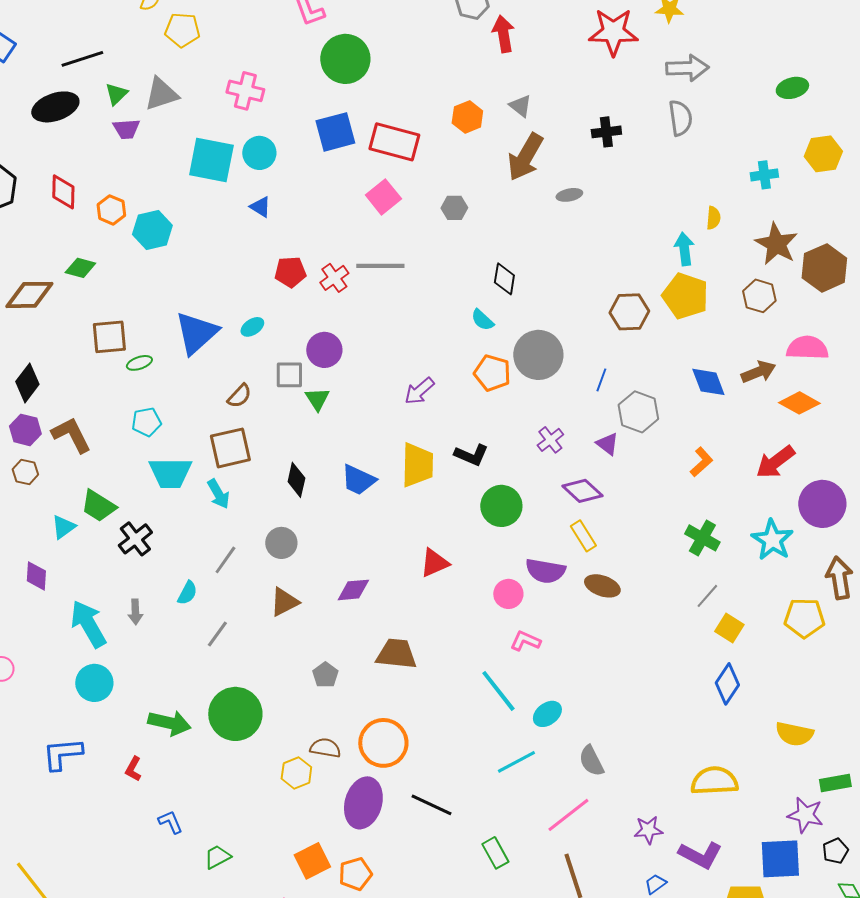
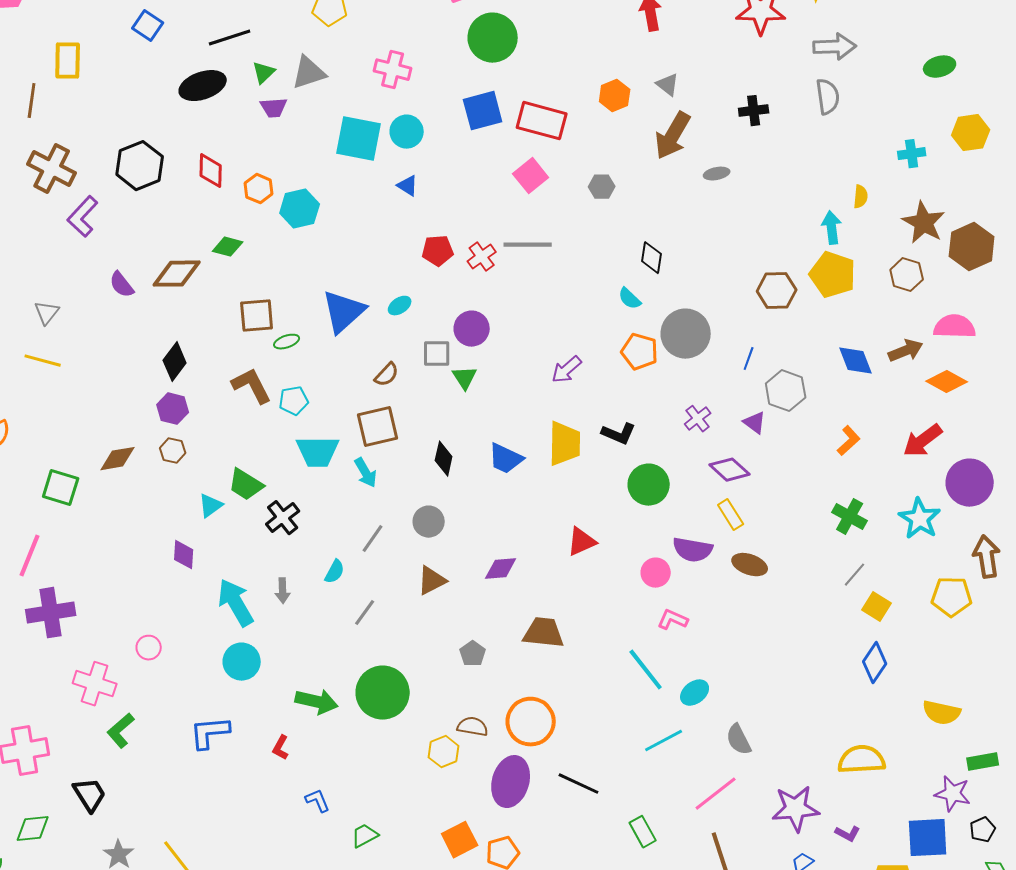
brown L-shape: (71, 435) -> (252, 386), moved
purple star: (648, 830) -> (796, 809), size x1.6
purple L-shape: (700, 855) -> (848, 834), size x0.6

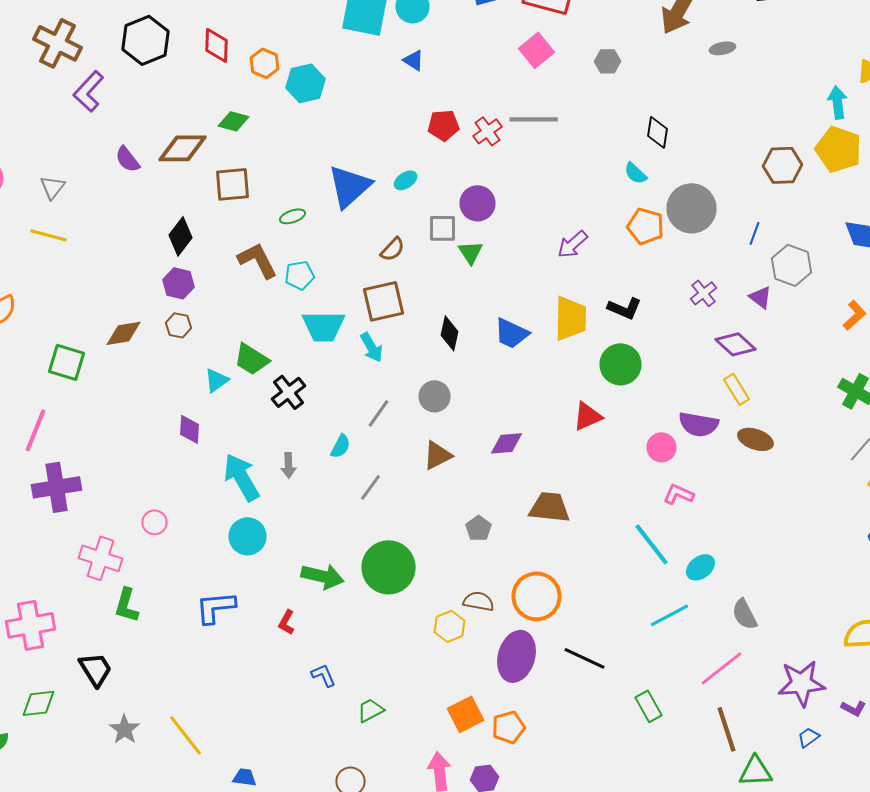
brown square: (257, 316) -> (232, 184), moved
green circle: (649, 485) -> (620, 364), moved
green L-shape: (121, 731) -> (126, 605), turned -33

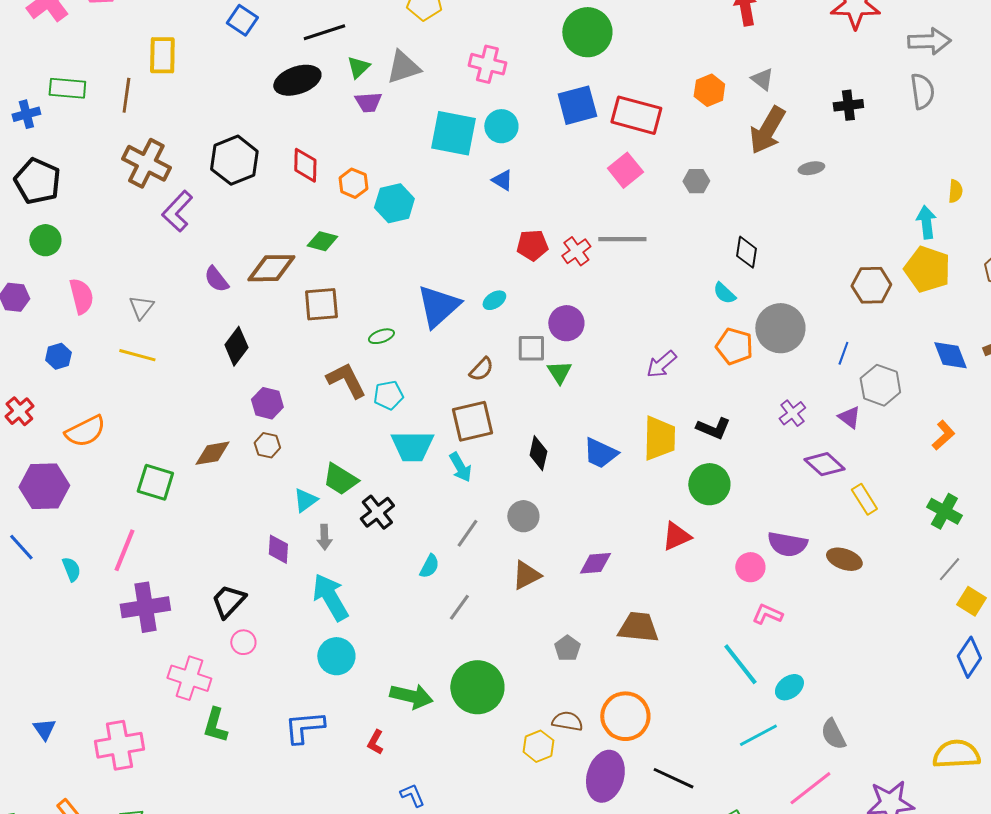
black diamond: (180, 236) -> (236, 346), moved
yellow rectangle: (736, 389) -> (864, 499), moved
gray arrow: (288, 465) -> (324, 537), moved
black trapezoid: (96, 669) -> (228, 601), moved, turned -105

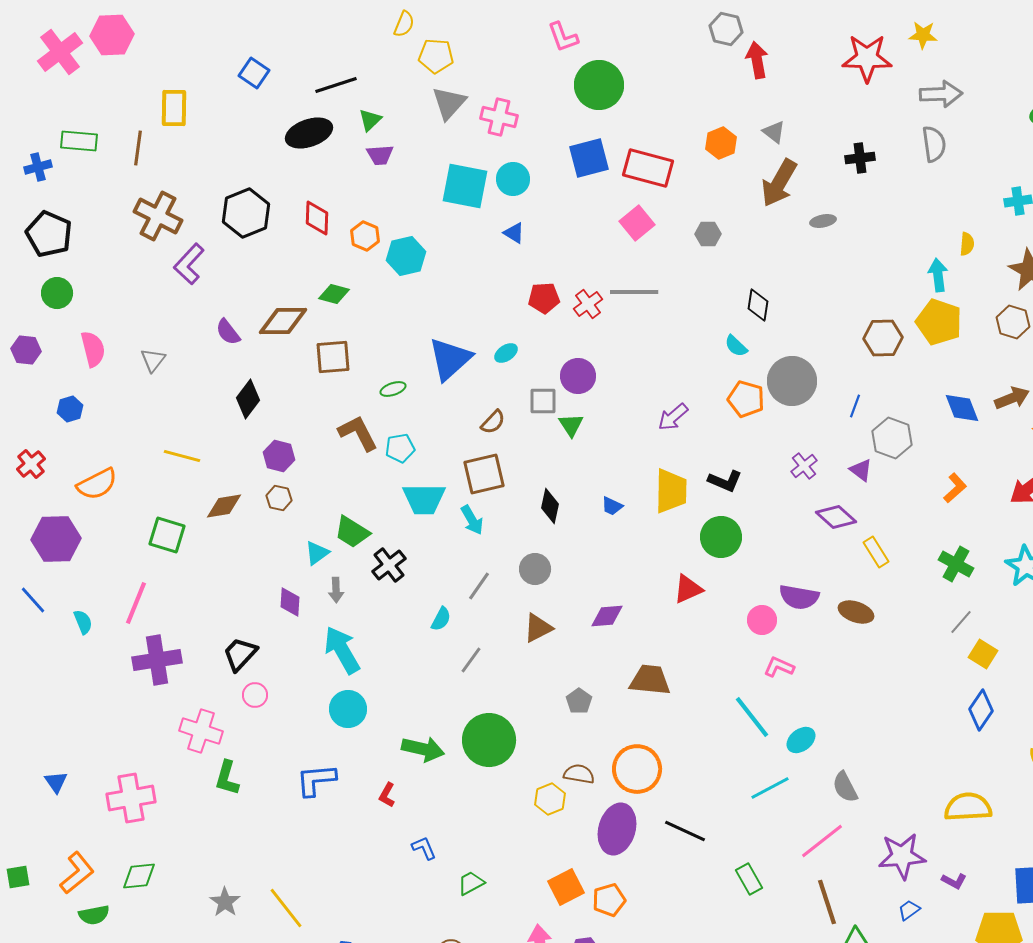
gray triangle: (403, 67) -> (449, 103), moved, turned -30
yellow line: (137, 355) -> (182, 456), moved
blue trapezoid: (600, 453) -> (612, 506), size x0.6

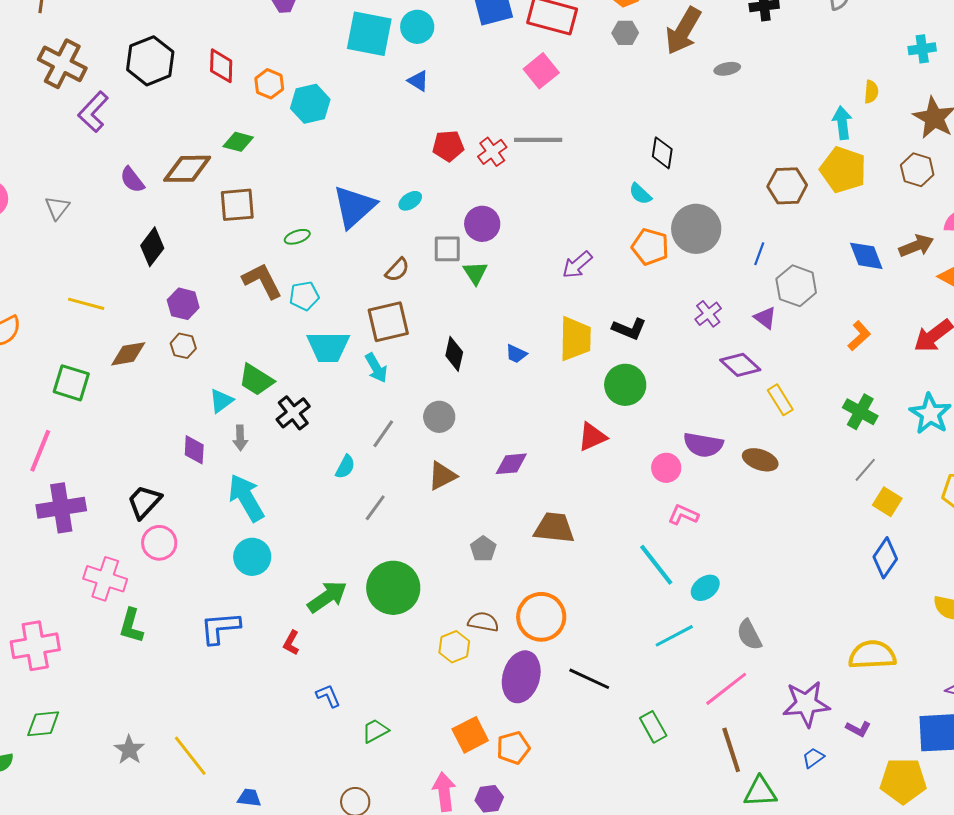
gray hexagon: (708, 234) -> (625, 33), moved
pink circle: (255, 695) -> (159, 543), size x1.4
green arrow: (423, 749) -> (327, 597), turned -48

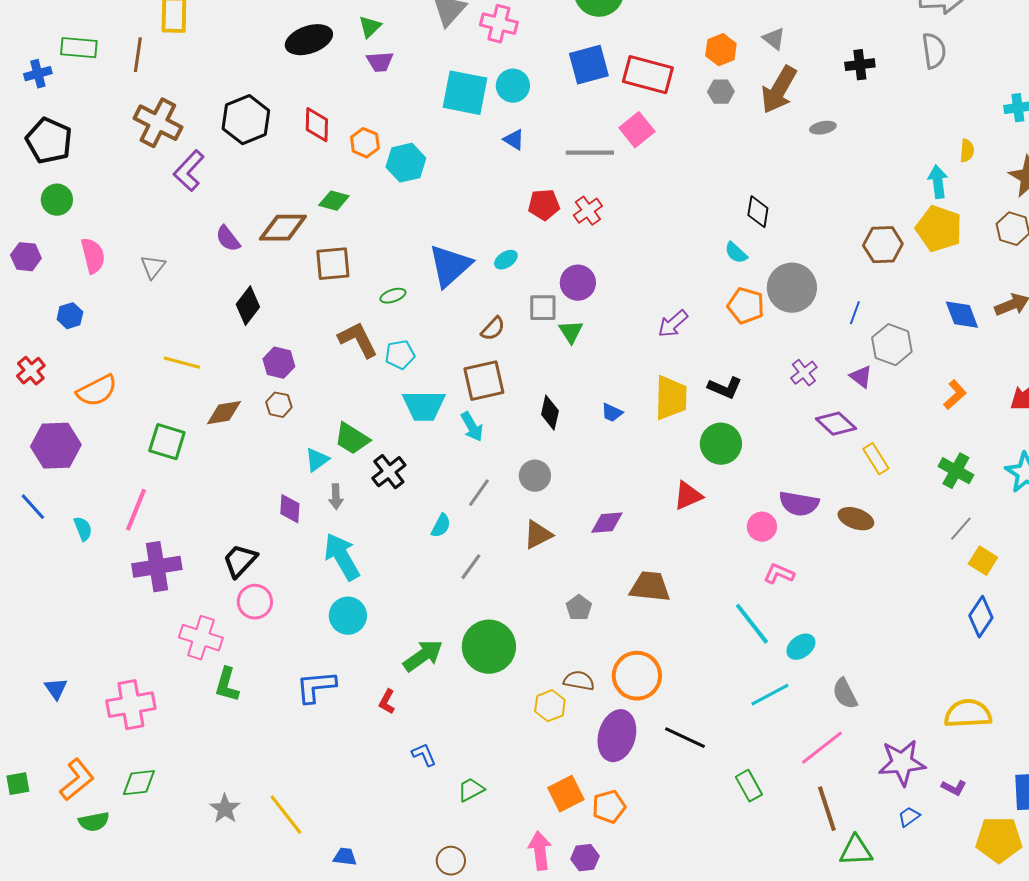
gray line: (538, 140) -> (590, 153), moved

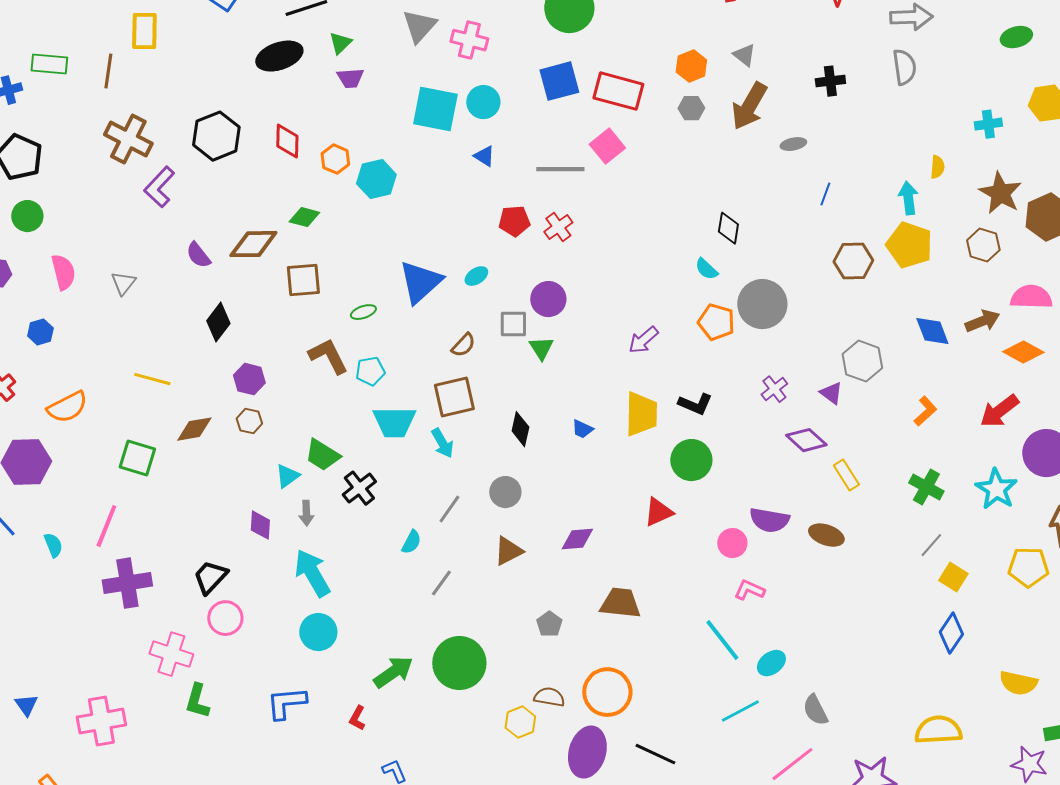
blue line: (855, 313) -> (825, 194), moved

